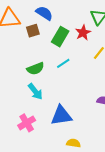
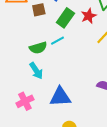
cyan line: (63, 63) -> (57, 41), moved

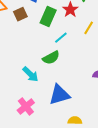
cyan line: (57, 41) -> (61, 38), moved
green semicircle: (38, 48) -> (51, 58), moved

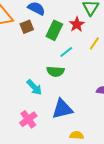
green semicircle: (51, 58) -> (55, 71), turned 30

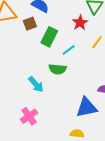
green rectangle: (54, 30) -> (49, 37), moved
blue triangle: (62, 109) -> (87, 107), moved

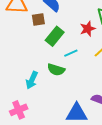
cyan arrow: (36, 84) -> (32, 80), turned 54

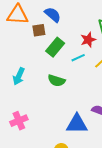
cyan line: (71, 53) -> (78, 58), moved
cyan arrow: (32, 80) -> (19, 76), moved

